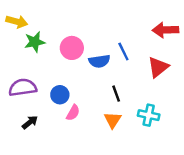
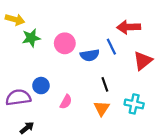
red arrow: (165, 30) -> (129, 27), moved
purple semicircle: (23, 88) -> (18, 97), moved
blue circle: (60, 95) -> (41, 86), moved
black arrow: (30, 122) -> (27, 128), moved

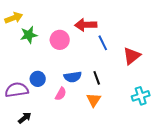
yellow arrow: (15, 19) -> (14, 18), turned -36
red arrow: (129, 27) -> (86, 25), moved
blue semicircle: (90, 55) -> (73, 77), moved
cyan cross: (134, 104) -> (141, 96), moved, turned -30

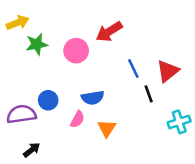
red arrow: (86, 25) -> (109, 32), turned -30
blue line: (103, 43) -> (133, 68), moved
black line: (97, 78) -> (149, 94), moved
orange triangle: (94, 100) -> (107, 128), moved

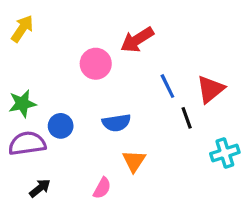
yellow arrow: (18, 23) -> (22, 29), turned -35
green star: (37, 44) -> (22, 104), moved
pink semicircle: (77, 119) -> (102, 188), moved

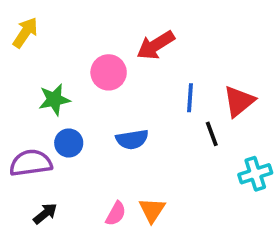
blue line: (167, 86) -> (190, 98), turned 30
green star: (22, 104) -> (54, 100), moved
orange triangle: (134, 161) -> (152, 210), moved

